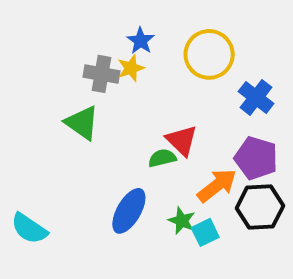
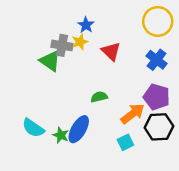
yellow circle: (209, 54) -> (158, 21), moved
green triangle: (82, 123) -> (50, 61), moved
red triangle: (182, 140) -> (111, 51), moved
green star: (182, 221) -> (61, 135), moved
cyan semicircle: (29, 228) -> (33, 128), moved

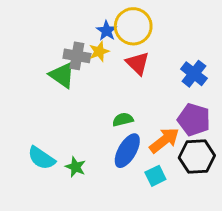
yellow circle: (158, 21) -> (133, 26), moved
blue ellipse: (79, 129) -> (127, 151), moved

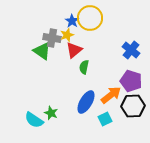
red triangle: (138, 63) -> (74, 50), moved, turned 36
green semicircle: (123, 120) -> (84, 67), moved, turned -64
cyan semicircle: (41, 158) -> (34, 120), moved

